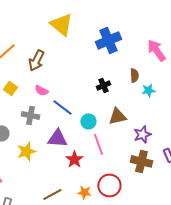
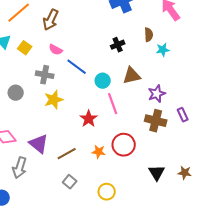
purple triangle: (57, 138) -> (39, 144), moved, turned 35
yellow star: (26, 151) -> (54, 100), moved

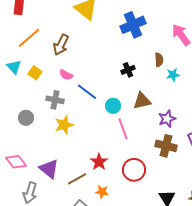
red star: (89, 119) -> (99, 162), moved
orange star: (99, 152) -> (102, 192), moved

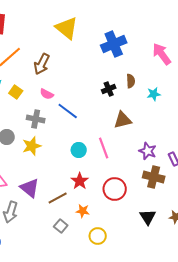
brown semicircle: (159, 60) -> (131, 81), moved
cyan circle: (113, 106) -> (79, 150), moved
purple star: (167, 119) -> (148, 151), moved, turned -30
yellow star: (64, 125) -> (32, 146), moved
brown cross: (166, 146) -> (154, 177), moved

